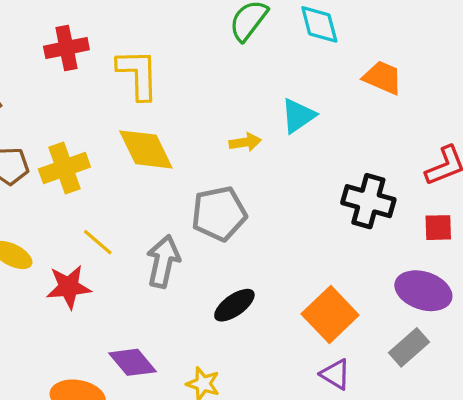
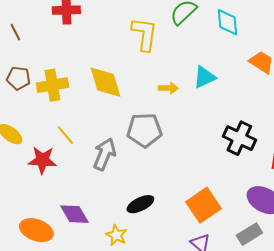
yellow L-shape: (138, 74) -> (144, 34), moved
black ellipse: (234, 305) -> (140, 204), moved

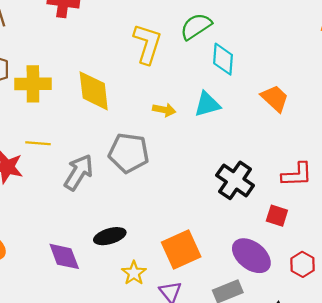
cyan diamond: (227, 22) -> (223, 59), moved
yellow line: (65, 135) -> (38, 143), turned -55
purple diamond: (74, 214) -> (64, 256), moved
yellow star: (116, 235) -> (134, 273), moved

